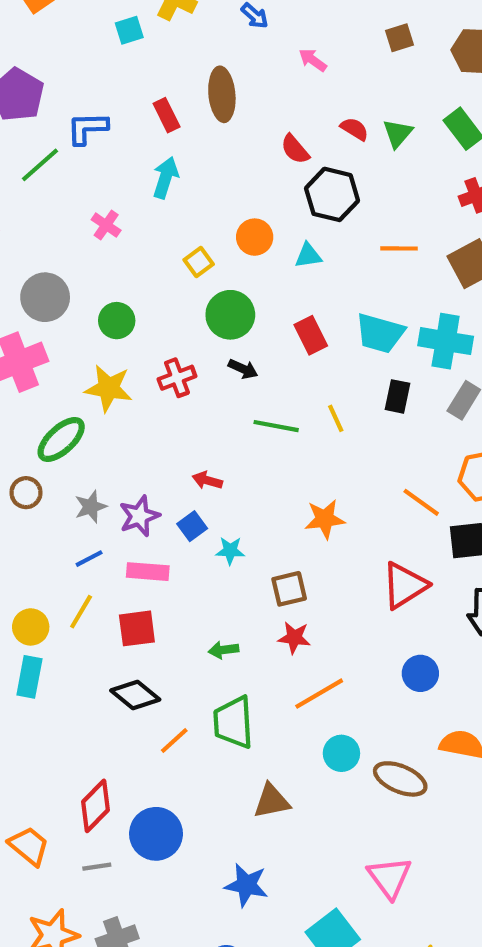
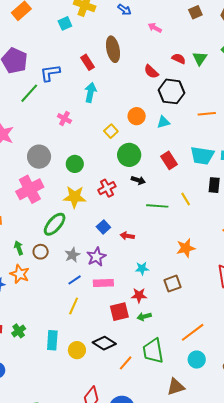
blue square: (192, 526) -> (103, 227), moved
yellow circle: (31, 627) -> (77, 350), moved
red square: (137, 628) -> (119, 312), moved
red star: (294, 638) -> (139, 295), moved
cyan circle: (341, 753) -> (197, 360), moved

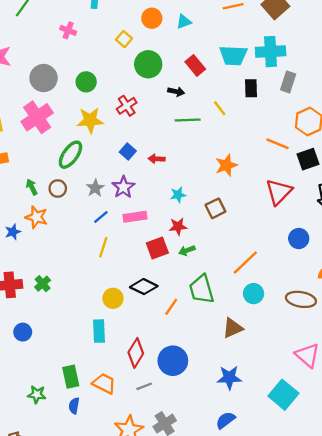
black arrow: (138, 180) -> (176, 92), moved
cyan rectangle: (52, 340) -> (99, 331), moved

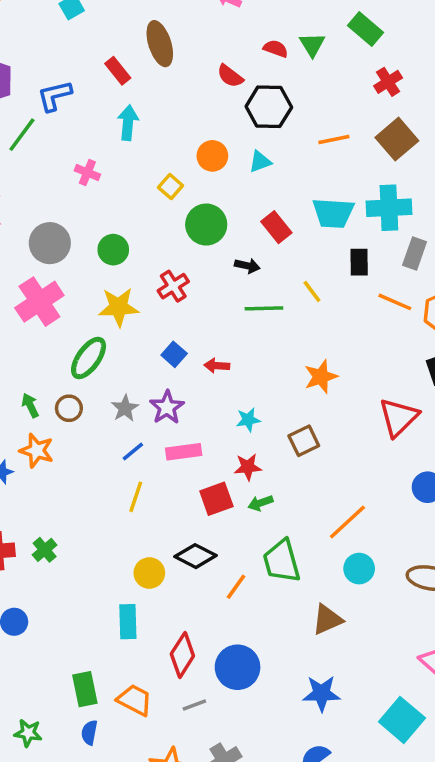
orange line: (278, 144) -> (395, 302), moved
green star: (37, 394) -> (28, 733), moved

